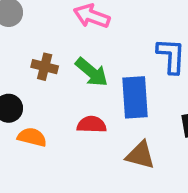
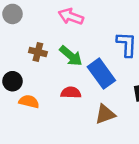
blue rectangle: (135, 97) -> (101, 74), turned -32
brown triangle: (140, 155) -> (105, 114), turned -35

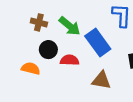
black circle: (12, 81) -> (48, 50), moved
brown triangle: (105, 114) -> (101, 80), turned 30

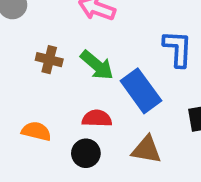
black circle: (48, 50) -> (86, 153), moved

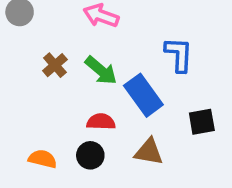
brown cross: (49, 60) -> (55, 65), turned 35
orange semicircle: (36, 131) -> (43, 159), moved

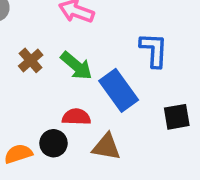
brown triangle: (149, 152) -> (106, 147), moved
black circle: (90, 155) -> (53, 143), moved
orange semicircle: (43, 159) -> (18, 154), turned -32

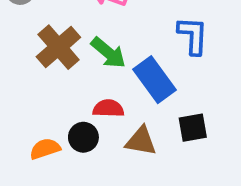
brown cross: (31, 60) -> (58, 47), size x1.6
black square: (177, 117) -> (193, 128), moved

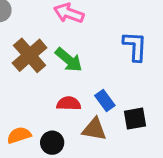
blue rectangle: (154, 80) -> (105, 101), moved, size x0.6
black circle: (83, 137) -> (52, 143), moved

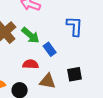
blue rectangle: (105, 101) -> (50, 49), moved

